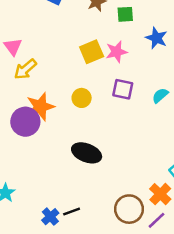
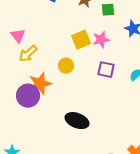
yellow circle: (82, 98) -> (66, 66), moved

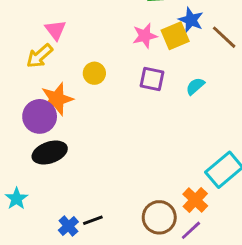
pink triangle: (18, 36) -> (55, 30), moved
yellow square: (81, 40) -> (175, 36), moved
black ellipse: (77, 121) -> (50, 152), moved, turned -40

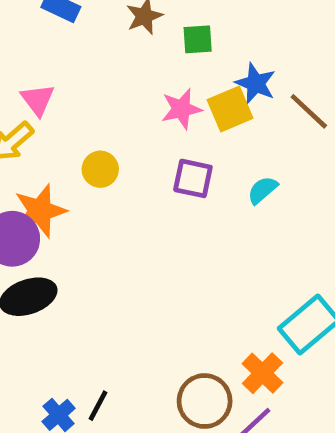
black line: (93, 220) -> (98, 406), turned -42

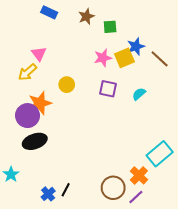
blue star: (256, 83) -> (136, 46), turned 30

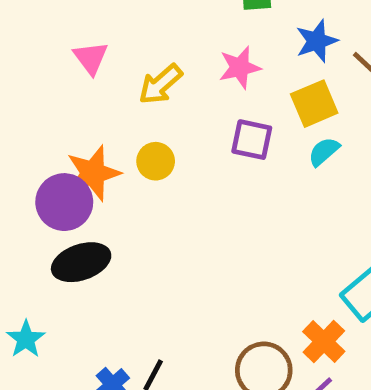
yellow square: (124, 58) -> (314, 104), moved
yellow arrow: (27, 72) -> (160, 84), moved
yellow circle: (67, 85) -> (156, 161), moved

